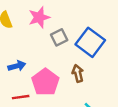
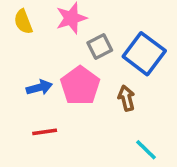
pink pentagon: (45, 82) -> (80, 86), moved

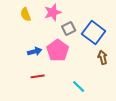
brown arrow: (126, 98) -> (103, 57), moved
cyan line: (146, 150) -> (79, 86), moved

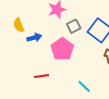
yellow semicircle: (26, 14) -> (19, 25), moved
blue arrow: (35, 51) -> (34, 38), moved

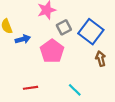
red line: (42, 76) -> (30, 88), moved

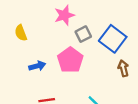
blue arrow: (23, 39) -> (37, 66), moved

